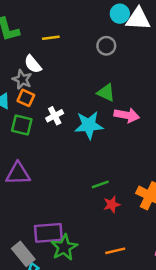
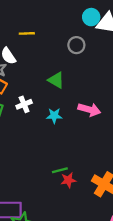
green triangle: (106, 93) -> (56, 80), moved
cyan star: (89, 125) -> (54, 116), size x0.6
red star: (112, 204) -> (68, 180), moved

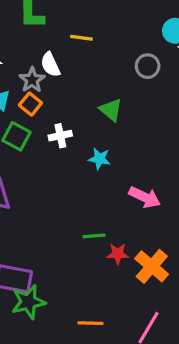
pink arrow: (89, 110) -> (145, 197), moved
red star: (68, 180) -> (118, 254), moved

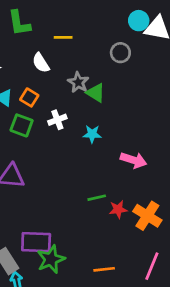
gray star: (32, 80) -> (78, 82), moved

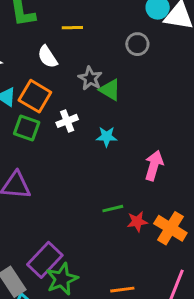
orange square: (29, 97) -> (35, 96), size x1.5
pink arrow: (134, 160) -> (154, 165), turned -90
purple rectangle: (36, 242) -> (45, 260), turned -48

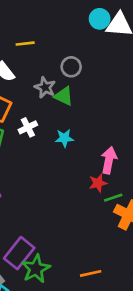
gray circle: (137, 44) -> (71, 67), moved
green line: (113, 209) -> (113, 198), moved
red star: (137, 222) -> (98, 183), moved

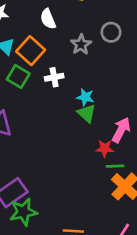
green triangle: (64, 96) -> (87, 113), moved

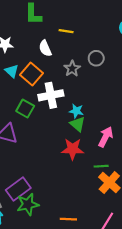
green square: (18, 77) -> (25, 109), moved
white cross: (54, 77) -> (51, 95), size x1.6
red star: (105, 148) -> (73, 149), moved, size x1.5

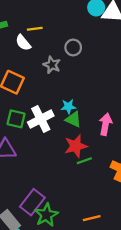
white semicircle: (45, 48) -> (23, 43), moved
white cross: (51, 95) -> (41, 119), moved
green line: (101, 166) -> (84, 161), moved

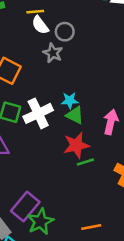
white semicircle: (23, 43) -> (40, 25), moved
gray circle: (73, 47) -> (65, 32), moved

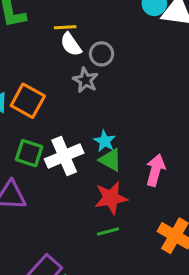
cyan star: (70, 100) -> (105, 141), turned 30
green line: (85, 162) -> (108, 231), moved

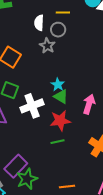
yellow line: (65, 27) -> (63, 12), moved
white semicircle: (71, 44) -> (39, 23), turned 35
white cross: (64, 156) -> (32, 106), moved

